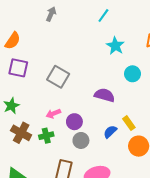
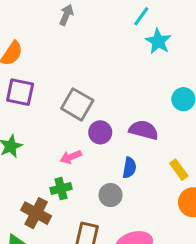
cyan star: (115, 46) -> (158, 41), moved
purple circle: (74, 122) -> (100, 132), moved
blue semicircle: (110, 132) -> (129, 168), moved, turned 144
brown cross: (21, 133) -> (36, 213), moved

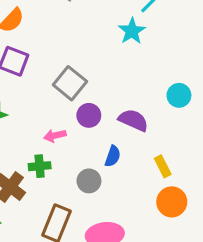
cyan star: (158, 41) -> (132, 31), moved

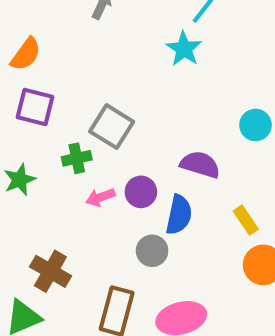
purple circle: (89, 115) -> (141, 192), moved
blue semicircle: (113, 156) -> (179, 215), size x1.4
green cross: (40, 166) -> (77, 158), moved

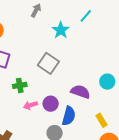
cyan star: (184, 49) -> (61, 30), moved
cyan circle: (256, 125) -> (107, 82), moved
gray square: (112, 127) -> (48, 63), moved

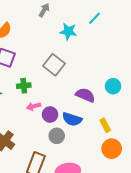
cyan star: (61, 30) -> (68, 31), turned -30
purple circle: (51, 104) -> (50, 115), moved
blue semicircle: (69, 116) -> (72, 119), turned 90

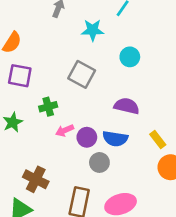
cyan circle: (113, 86) -> (130, 57), moved

